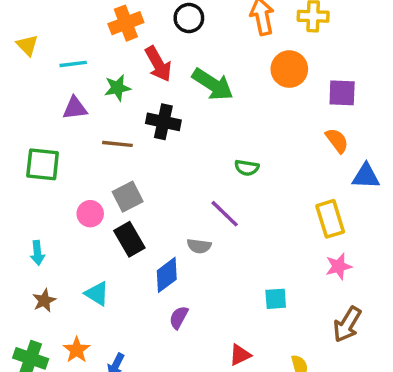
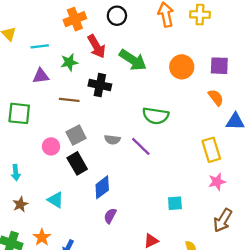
orange circle: (289, 69) -> (182, 67), moved
green semicircle: (247, 168) -> (156, 116), size x1.6
gray semicircle: (199, 246) -> (112, 140), moved

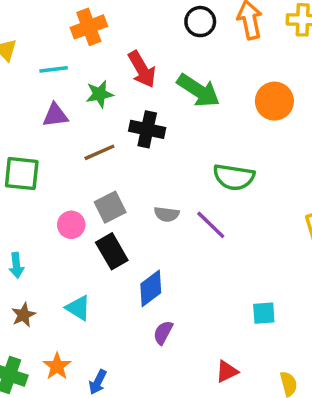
black circle: (117, 16) -> (200, 22), moved
orange cross: (75, 19) -> (89, 27), moved
brown line: (69, 100) -> (99, 152), turned -30

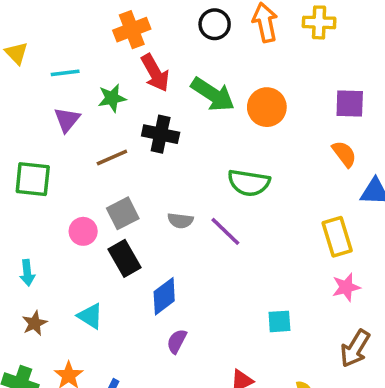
orange cross: (89, 27) -> (132, 30), moved
orange circle: (274, 101) -> (267, 107), moved
purple triangle: (55, 115) -> (67, 120), turned -44

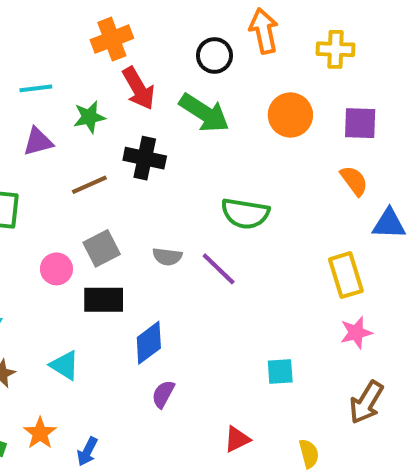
yellow cross: (319, 22) -> (336, 49), moved
black circle: (215, 24) -> (214, 55), moved
orange circle: (267, 107) -> (290, 115), moved
purple triangle: (67, 120) -> (38, 142), turned 36
black rectangle: (125, 258) -> (104, 300), turned -60

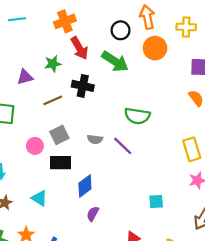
cyan line: (36, 88) -> (17, 19), moved
orange circle: (290, 115) -> (155, 48), moved

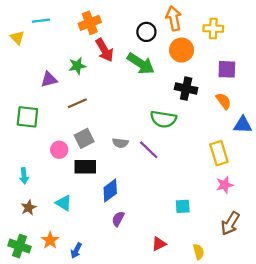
black cross: (83, 86) -> (186, 89), moved

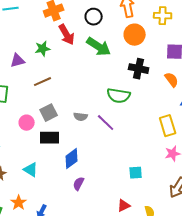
black circle: (146, 32) -> (94, 17), moved
red triangle: (159, 244) -> (124, 206), moved

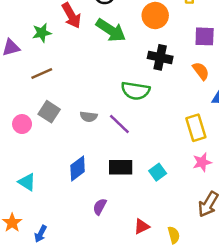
gray square: (49, 113) -> (49, 112), turned -30
black rectangle: (50, 138) -> (121, 167), moved
cyan square: (136, 173) -> (158, 172), moved, turned -32
purple semicircle: (79, 184) -> (100, 207), moved

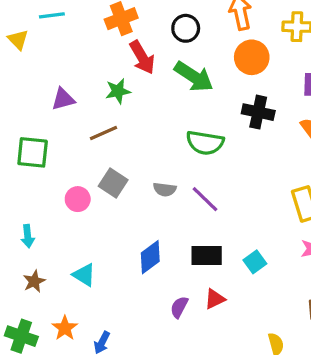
green star: (42, 33) -> (118, 91), moved
green semicircle: (135, 91) -> (205, 143), moved
red triangle: (142, 226) -> (215, 299), moved

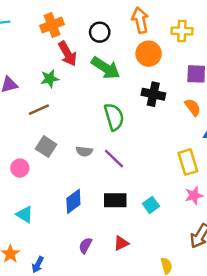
green semicircle: (205, 143) -> (114, 117), turned -116
pink circle: (78, 199) -> (20, 168), moved
red triangle: (215, 299) -> (121, 243), moved
purple semicircle: (179, 307) -> (85, 245), moved

